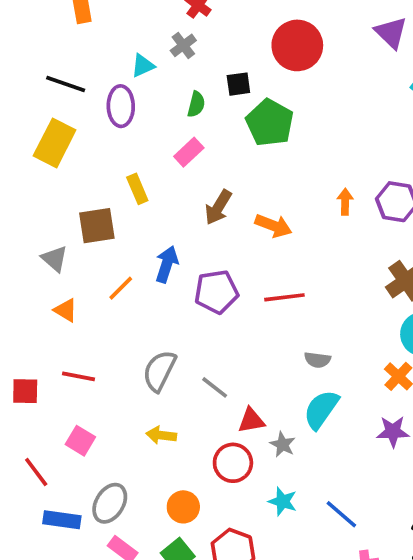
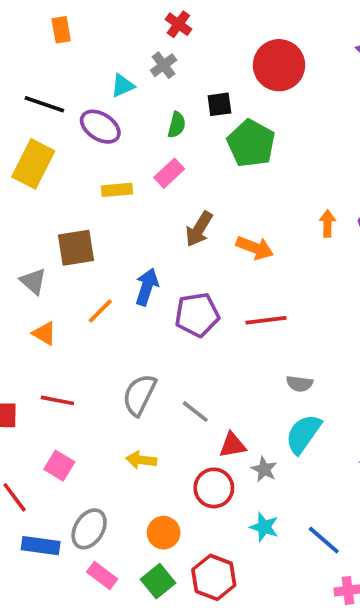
purple ellipse: (121, 106) -> (100, 127), turned -57
yellow rectangle: (137, 189) -> (117, 190), moved, turned -72

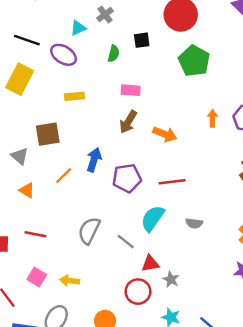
green pentagon: (251, 143) -> (194, 61), moved
pink rectangle: (169, 173) -> (131, 90), moved, turned 48
cyan semicircle: (303, 434) -> (153, 218), moved
yellow arrow: (141, 460) -> (70, 281), moved

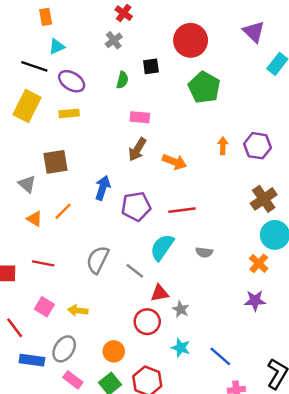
cyan triangle: (78, 28) -> (57, 47), moved
yellow rectangle: (75, 96) -> (69, 113), moved
orange line: (64, 176) -> (63, 211), moved

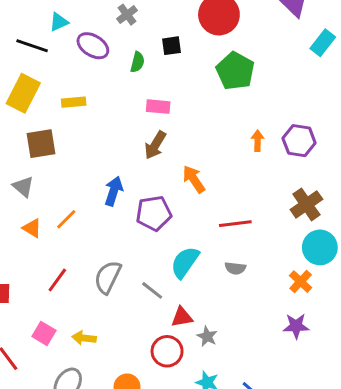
purple ellipse: (72, 81) -> (93, 46), moved
brown square: (56, 162) -> (41, 144), moved
orange arrow: (174, 162) -> (194, 179), moved, turned -145
red line: (182, 210) -> (235, 224), moved
red line: (43, 263) -> (57, 280), moved, turned -65

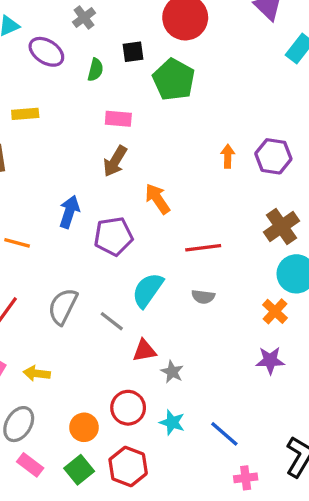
green pentagon: (235, 71) -> (174, 80), moved
orange line: (66, 219) -> (17, 243), turned 60
red circle: (167, 351) -> (128, 408), moved

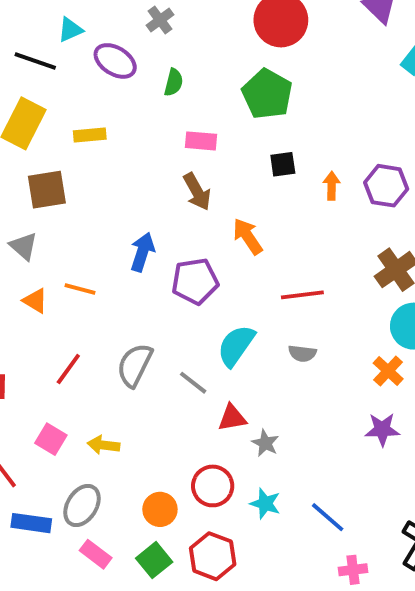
black square: (133, 52) -> (283, 164), moved
brown arrow: (115, 161) -> (197, 192), turned -60

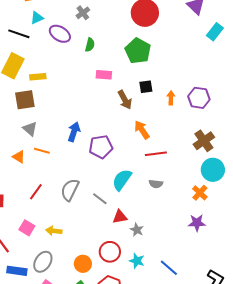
yellow rectangle: (90, 135) -> (38, 77), moved
brown arrow: (197, 192) -> (125, 100), moved
orange arrow: (248, 236) -> (142, 130), moved
gray triangle: (23, 246) -> (30, 129), moved

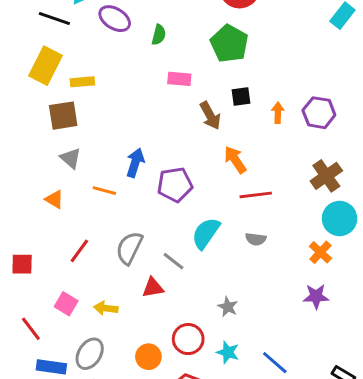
orange line: (42, 151) -> (104, 191), moved
red triangle: (120, 217) -> (153, 288), moved

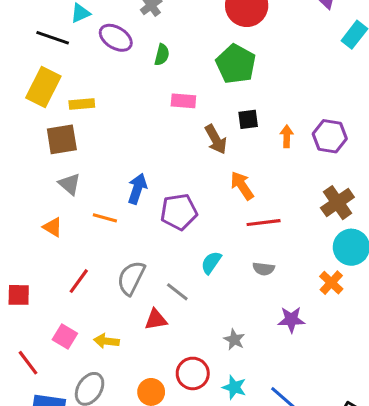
cyan semicircle: (206, 233) -> (211, 263), size x0.7
purple star: (316, 296) -> (291, 320), moved

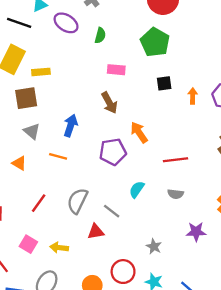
brown arrow: (216, 139) -> (109, 103), moved
orange arrow: (242, 186) -> (139, 132), moved
blue arrow: (137, 189) -> (71, 126), moved

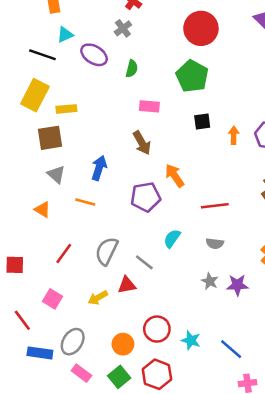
gray star: (154, 246) -> (210, 281), moved
yellow arrow: (59, 248) -> (98, 298), moved, turned -36

